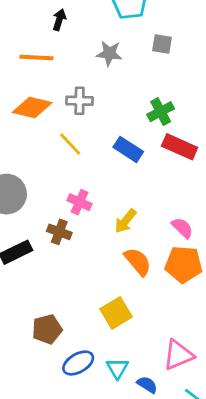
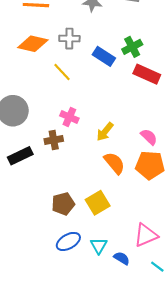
blue rectangle: (128, 149) -> (104, 56), moved
brown cross: (59, 232) -> (54, 140), turned -30
brown pentagon: (47, 329) -> (63, 204), moved

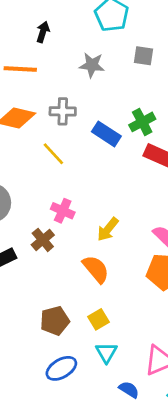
brown cross: (54, 140) -> (43, 240), turned -30
orange semicircle: (114, 163) -> (96, 269), moved
yellow square: (98, 203) -> (98, 319), size x0.7
cyan triangle: (99, 246) -> (106, 352), moved

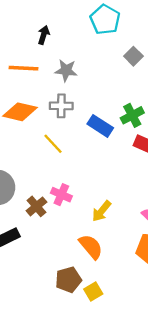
gray square: (144, 56) -> (133, 56), turned 36
gray star: (92, 65) -> (66, 70), moved
brown cross: (43, 240) -> (36, 206), moved
brown pentagon: (55, 321) -> (68, 280), moved

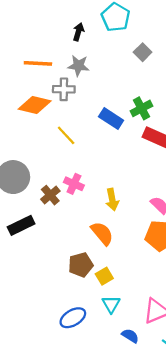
black arrow: (44, 35) -> (78, 32), moved
gray cross: (61, 106) -> (64, 89), moved
yellow arrow: (102, 211) -> (112, 200), turned -50

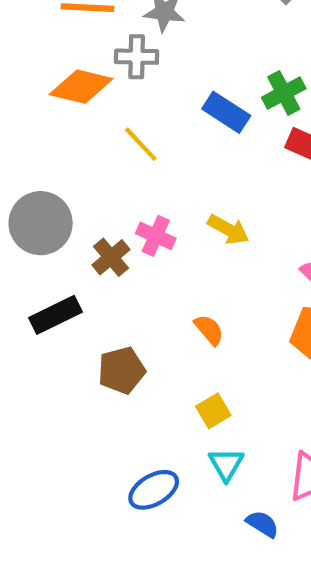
yellow arrow: (112, 200) -> (228, 230), moved, turned -50
orange semicircle: (102, 233) -> (209, 330), size x0.7
brown pentagon: (81, 265) -> (122, 370), moved

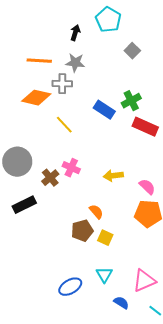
yellow arrow: (228, 230) -> (113, 176), moved, turned 144
brown pentagon: (122, 370) -> (82, 231), moved
yellow square: (213, 411) -> (105, 238), moved, turned -35

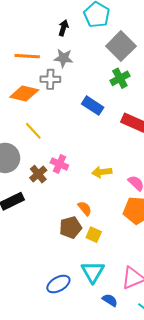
gray square: (132, 51) -> (121, 46), size x1.8
green cross: (131, 101) -> (120, 78), moved
yellow line: (64, 125) -> (33, 131), moved
cyan triangle: (104, 275) -> (93, 272), size x1.4

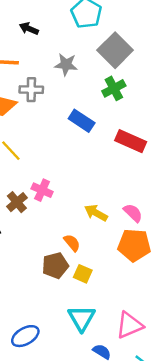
black arrow: (63, 28) -> (29, 29), moved, turned -84
gray star: (63, 58) -> (66, 65), moved
yellow arrow: (102, 172) -> (96, 213), moved, turned 36
blue ellipse: (58, 284) -> (25, 336), moved

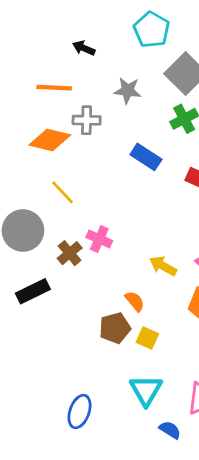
blue ellipse: (25, 336) -> (80, 411), turned -40

